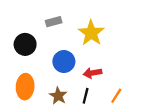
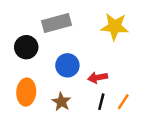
gray rectangle: (54, 22) -> (56, 23), size x1.6
yellow star: (91, 33) -> (115, 27), moved, turned -30
black line: (86, 96) -> (101, 102), moved

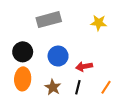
yellow star: (115, 27) -> (99, 23), size x0.7
black circle: (26, 47) -> (23, 52), moved
black line: (101, 102) -> (78, 87), moved

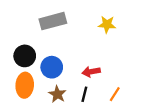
blue circle: (58, 56) -> (52, 67), moved

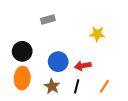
gray rectangle: (53, 21) -> (48, 20), size x0.6
yellow star: (107, 24) -> (97, 34), moved
blue circle: (52, 67) -> (58, 62), moved

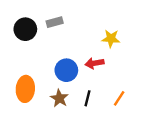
black circle: (22, 51) -> (25, 29), moved
red arrow: (83, 66) -> (94, 63), moved

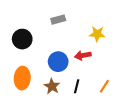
gray rectangle: (55, 22) -> (58, 20), moved
black circle: (25, 29) -> (22, 39), moved

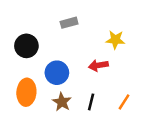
blue circle: (58, 62) -> (57, 73), moved

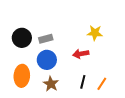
gray rectangle: (69, 23) -> (46, 39), moved
black line: (91, 102) -> (83, 82), moved

